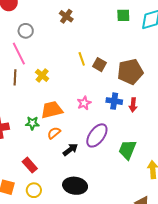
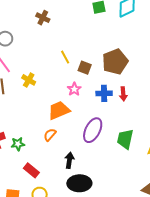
brown square: (100, 65) -> (85, 68), moved
pink star: (84, 103) -> (74, 89), moved
orange trapezoid: (52, 110) -> (59, 110), moved
green star: (32, 123) -> (18, 144), moved
black arrow: (70, 150) -> (69, 160), moved, turned -35

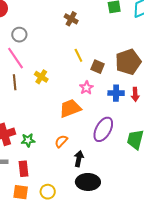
brown cross: (43, 18) -> (71, 19), moved
orange semicircle: (50, 135) -> (61, 141), moved
red rectangle: (31, 170) -> (24, 169), moved, turned 42

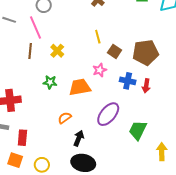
green star: (28, 140) -> (50, 82), moved

